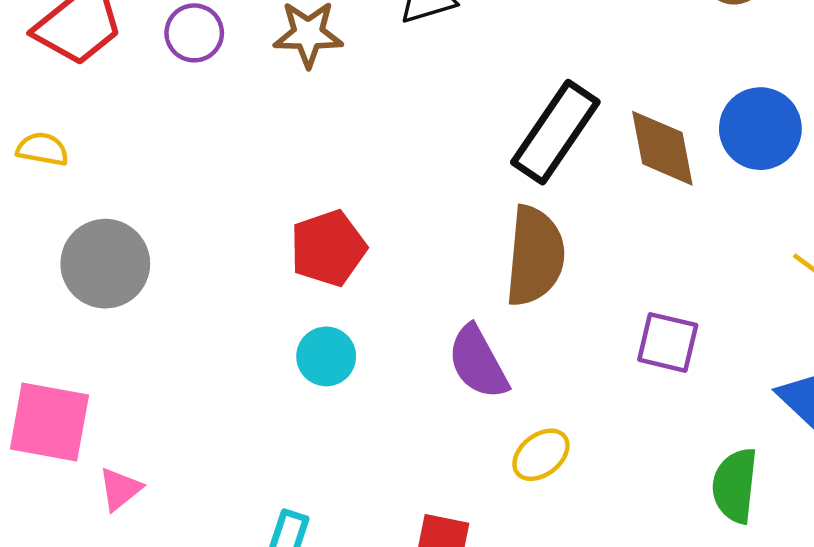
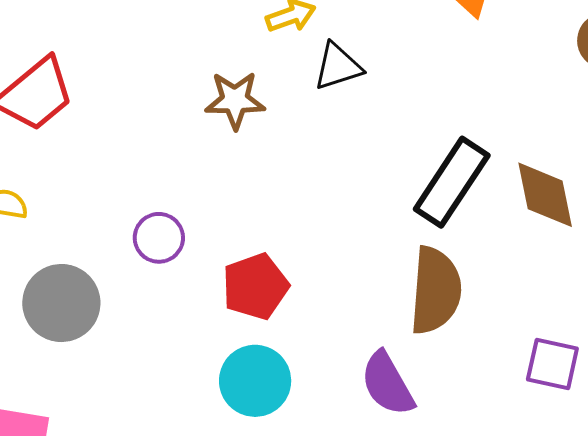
purple circle: (194, 33) -> (159, 238), moved
cyan circle: (326, 356) -> (255, 381), size x1.4

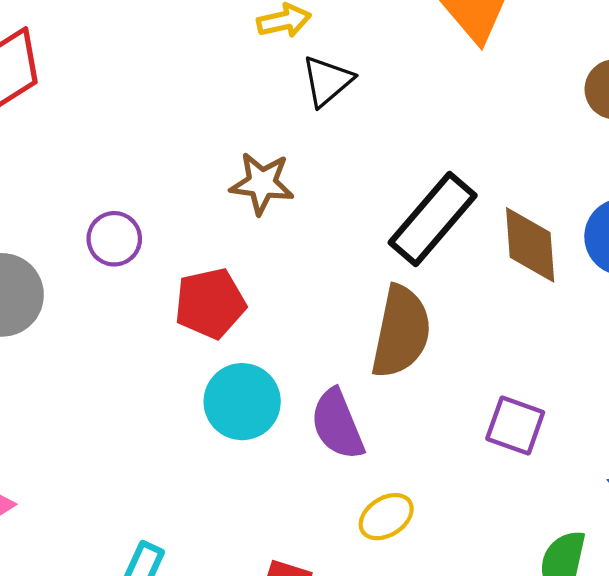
black triangle: (338, 67) -> (327, 81), turned -30
brown star: (235, 100) -> (262, 183), moved
cyan circle: (255, 381) -> (242, 402), moved

